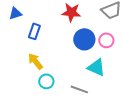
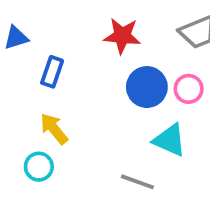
cyan circle: (46, 81) -> (39, 167), moved

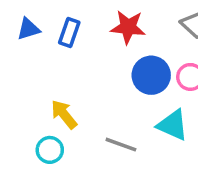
blue rectangle: (52, 72) -> (69, 32), moved
gray line: (137, 182) -> (121, 145), moved

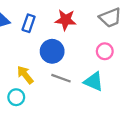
blue circle: (151, 75) -> (52, 51), moved
gray line: (121, 145) -> (61, 78), moved

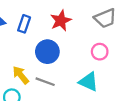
red star: (66, 20) -> (61, 21), turned -30
gray line: (61, 78) -> (45, 82), moved

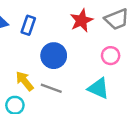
red star: (61, 21) -> (82, 20), moved

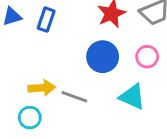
blue circle: (54, 56) -> (103, 57), moved
yellow arrow: (25, 81) -> (42, 88), turned 125

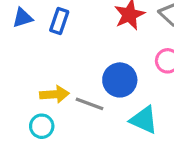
blue circle: (103, 57) -> (120, 80), moved
cyan triangle: (132, 97) -> (144, 120), moved

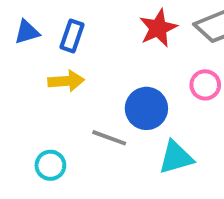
yellow arrow: (54, 94) -> (66, 81), moved
cyan triangle: (144, 120) -> (176, 157), turned -40

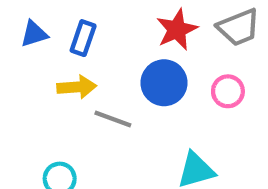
blue circle: (146, 108) -> (164, 83), moved
gray line: (109, 138) -> (113, 119), moved

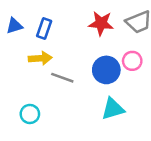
red star: (177, 30) -> (101, 23), turned 30
blue circle: (164, 83) -> (106, 70), moved

